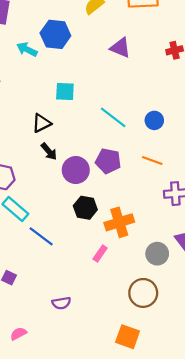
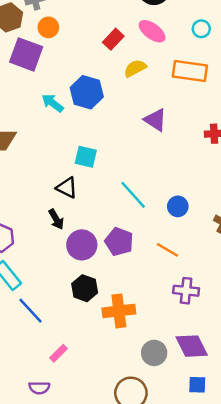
black triangle: (41, 123) -> (67, 188), moved, turned 42
pink rectangle: (100, 254) -> (58, 353), moved

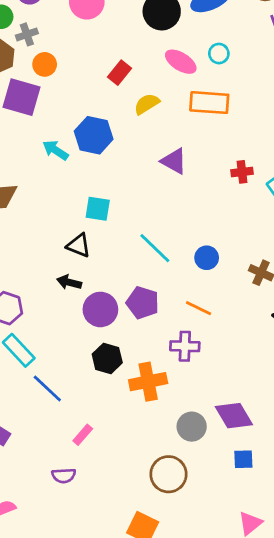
pink ellipse: (152, 31) -> (181, 62), moved
black arrow: (56, 219) -> (69, 282), turned 138
purple cross: (186, 291) -> (185, 346), moved

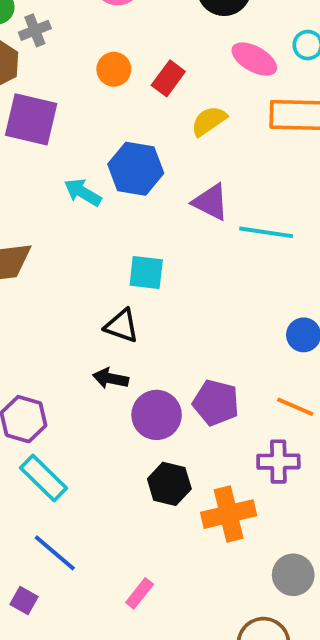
orange circle: (45, 64) -> (114, 69), moved
purple triangle: (174, 161) -> (211, 202), moved
cyan line: (155, 248) -> (266, 232), moved, turned -33
blue line: (47, 388) -> (55, 553), moved

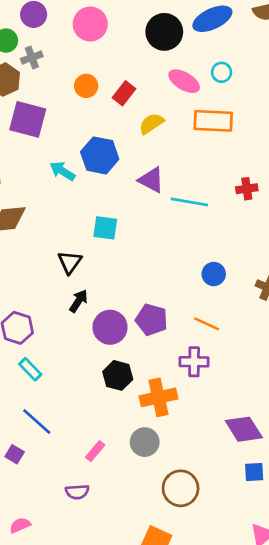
black triangle: (122, 326) -> (70, 262), moved, turned 45
black arrow: (110, 378) -> (79, 301), turned 110
cyan rectangle: (44, 478) -> (30, 369), size x0.7
gray circle: (293, 575) -> (145, 442), moved

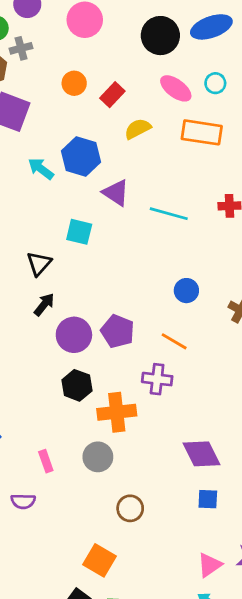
purple triangle: (151, 180) -> (116, 193), moved
pink rectangle: (95, 451) -> (46, 461), turned -65
brown circle: (181, 488) -> (130, 508), size x0.7

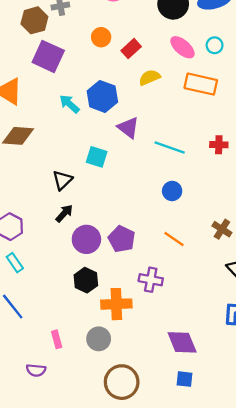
blue circle: (186, 291) -> (172, 191), moved
orange line: (174, 341) -> (174, 239), moved
brown circle: (130, 508) -> (122, 382), size x1.6

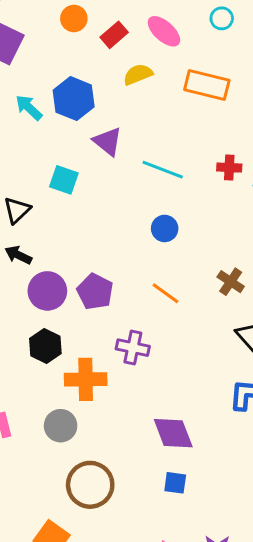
cyan circle: (215, 45) -> (222, 18), moved
pink ellipse: (182, 47) -> (164, 31), moved
black arrow: (64, 213) -> (18, 255), turned -108

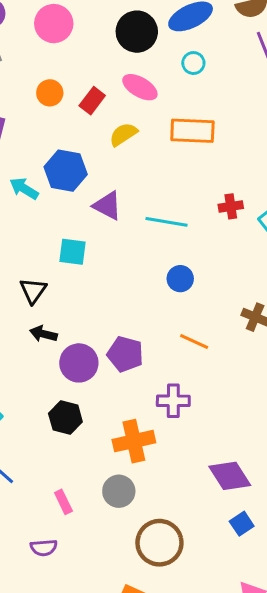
black hexagon: (45, 346) -> (65, 418), moved
blue square: (175, 483) -> (242, 524), turned -30

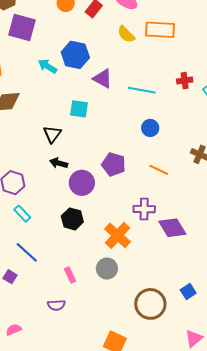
yellow semicircle: (123, 134) -> (126, 34), moved, turned -102
purple pentagon: (125, 354) -> (114, 164), moved
orange cross: (134, 441) -> (118, 235), turned -36
purple diamond: (230, 476) -> (172, 228), moved
brown circle: (159, 543) -> (150, 304), moved

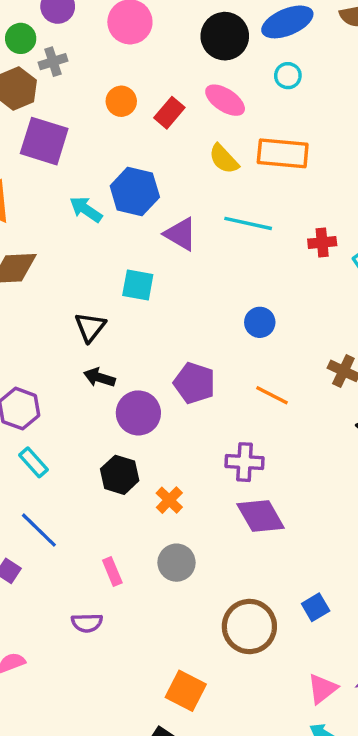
cyan line: (142, 90) -> (248, 223), moved
purple diamond: (172, 228) -> (261, 516), moved
orange cross: (118, 235) -> (169, 500), moved, size x0.6

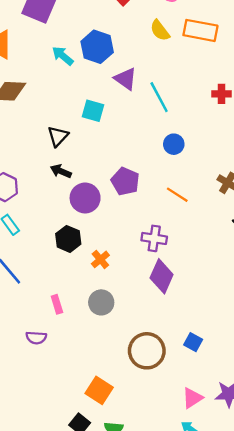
cyan line: (248, 223) -> (159, 97), moved, turned 44
purple diamond: (261, 516) -> (162, 276), turned 48
blue square: (316, 607) -> (193, 342), turned -36

